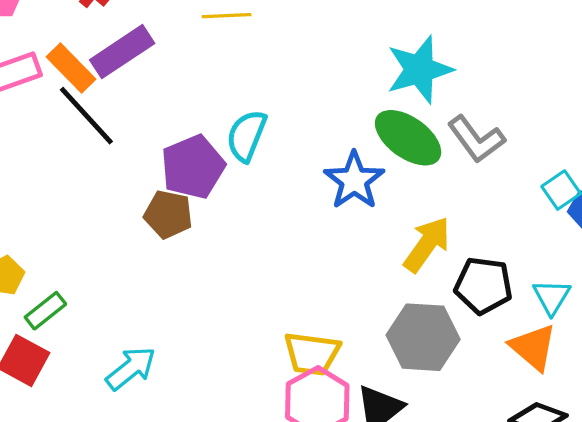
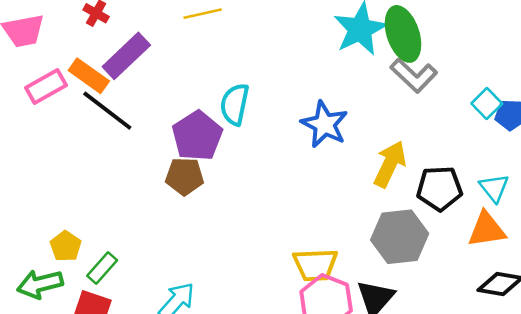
green ellipse: (408, 138) -> (403, 34), moved, turned 46
orange triangle: (533, 347) -> (487, 230), turned -39

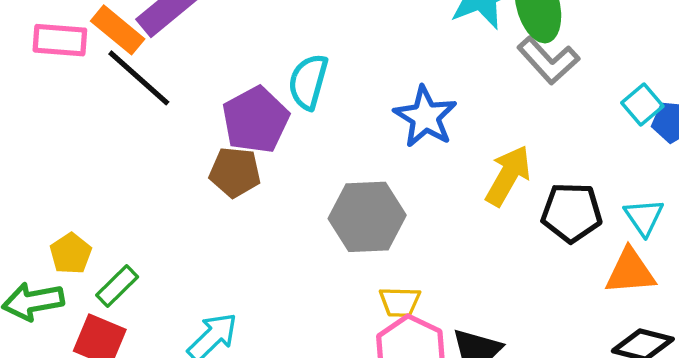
pink rectangle: (46, 86) -> (60, 40), turned 30
gray hexagon: (400, 237) -> (367, 217), moved
yellow trapezoid: (315, 265) -> (400, 302), size x0.7

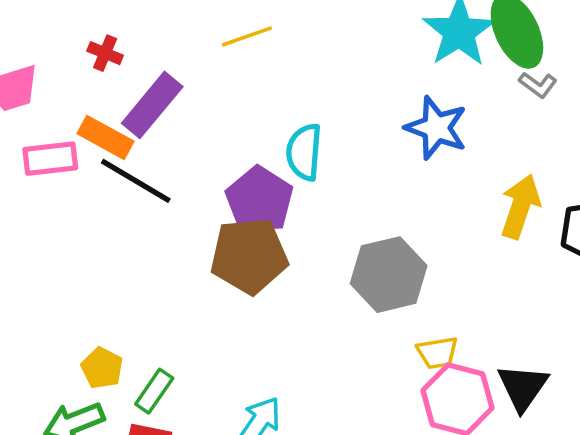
gray L-shape: (548, 60) -> (538, 85), size x0.6
blue star: (425, 117) -> (436, 128), moved
brown pentagon: (235, 172) -> (249, 256), size x1.5

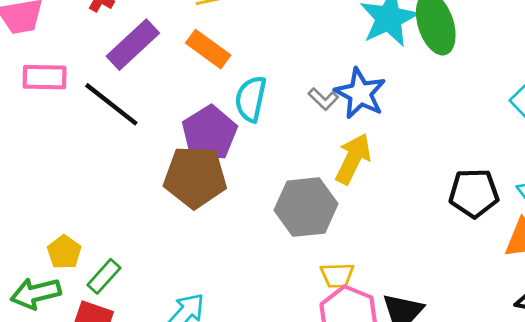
gray L-shape: (538, 85) -> (323, 99), moved
orange rectangle: (105, 137) -> (208, 49), moved
yellow arrow: (520, 207) -> (353, 159), moved

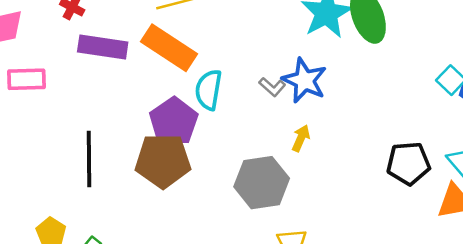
purple rectangle: (133, 45) -> (103, 47), turned 54
orange rectangle: (208, 49) -> (169, 48), size x1.4
black line: (111, 104) -> (89, 159), moved, turned 54
yellow arrow: (353, 159) -> (301, 138), size x0.6

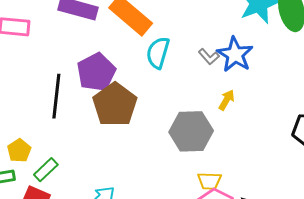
purple pentagon: (174, 121) -> (96, 72), moved
brown pentagon: (163, 161) -> (115, 105), turned 30

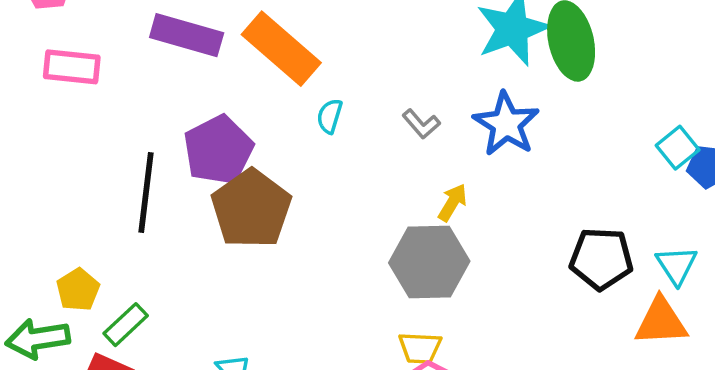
cyan semicircle: (158, 53) -> (330, 116), size x0.6
blue star: (235, 54) -> (506, 124), moved
gray hexagon: (191, 131) -> (429, 262), moved

